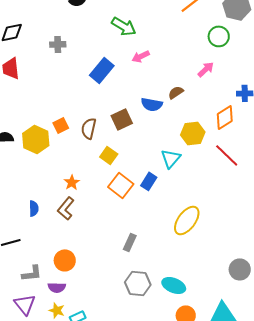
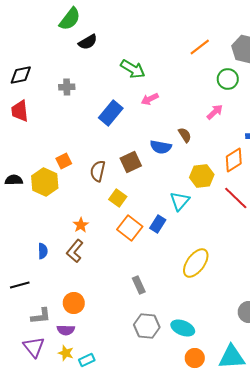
brown semicircle: (176, 92) -> (185, 135), turned 91
orange square: (61, 125) -> (64, 161), moved
gray rectangle: (130, 242) -> (139, 285), turned -48

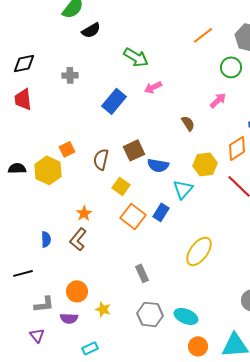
blue semicircle: (161, 147) -> (158, 165), moved
purple triangle: (34, 347) -> (37, 335), size x0.7
yellow star: (66, 353) -> (103, 309), moved

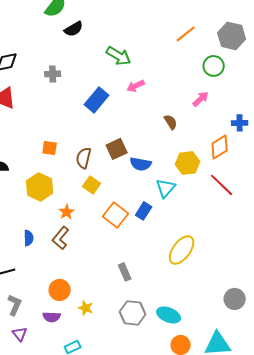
orange square: (67, 149) -> (50, 148), turned 35
yellow hexagon: (48, 170) -> (40, 187), moved
yellow square: (121, 186) -> (92, 185), moved
gray L-shape: (44, 304) -> (15, 305), moved, turned -60

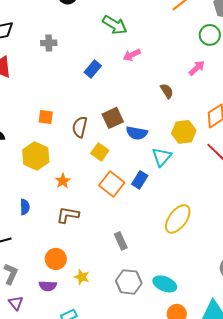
blue rectangle: (97, 100) -> (93, 69), size x0.7
yellow square: (92, 185) -> (100, 152), moved
brown L-shape: (61, 238) -> (68, 215), moved, turned 60

